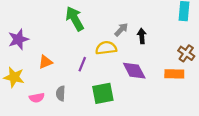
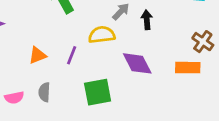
orange triangle: (45, 62) -> (37, 55), moved

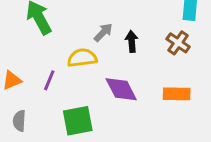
brown cross: (203, 42) -> (178, 43), moved

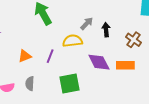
brown cross: (178, 43) -> (134, 40), moved
orange rectangle: (177, 94) -> (125, 65), moved

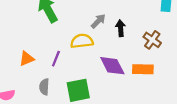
gray semicircle: (30, 84) -> (44, 87), moved

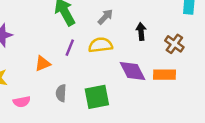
gray arrow: (98, 21) -> (105, 17), moved
purple line: (56, 59) -> (70, 48), moved

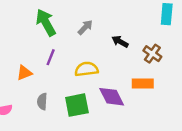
black arrow: (141, 32) -> (120, 42), turned -56
yellow semicircle: (100, 45) -> (87, 69), moved
purple diamond: (132, 71) -> (112, 97), moved

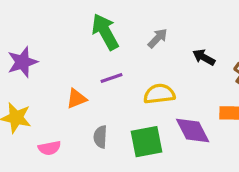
purple line: (51, 57) -> (112, 78), turned 49

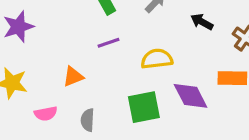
orange triangle: (77, 99) -> (73, 77), moved
gray semicircle: (100, 137) -> (88, 120), moved

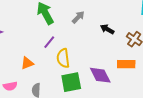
purple line: (109, 43) -> (49, 42), turned -32
yellow semicircle: (157, 59) -> (63, 58), moved, turned -90

